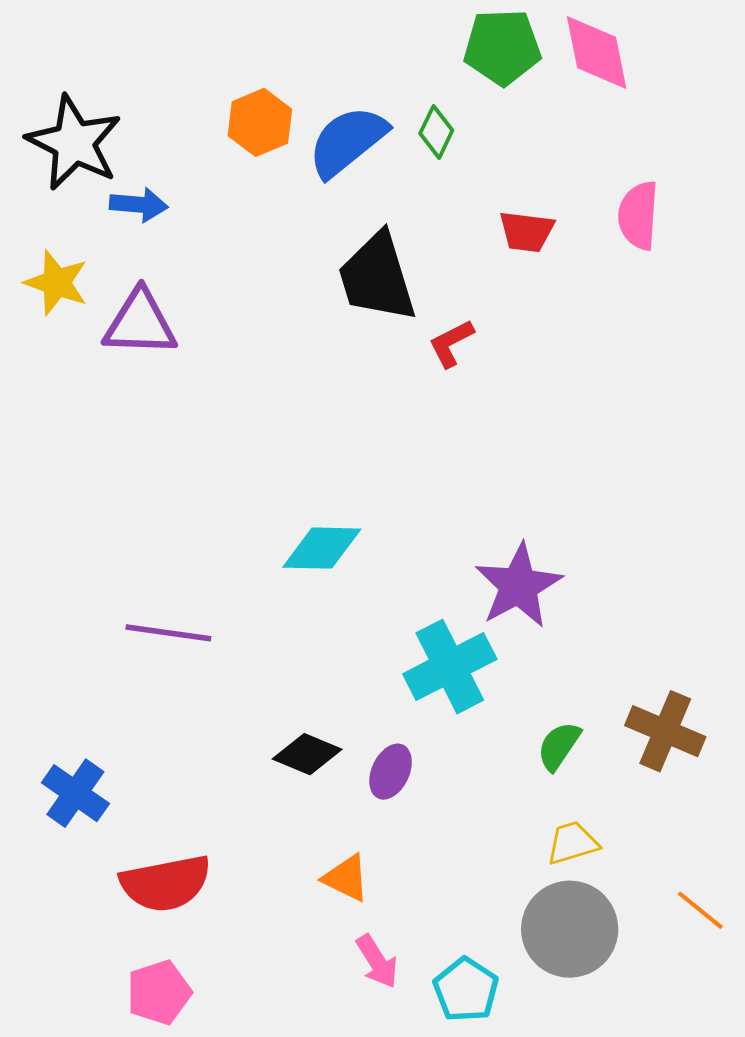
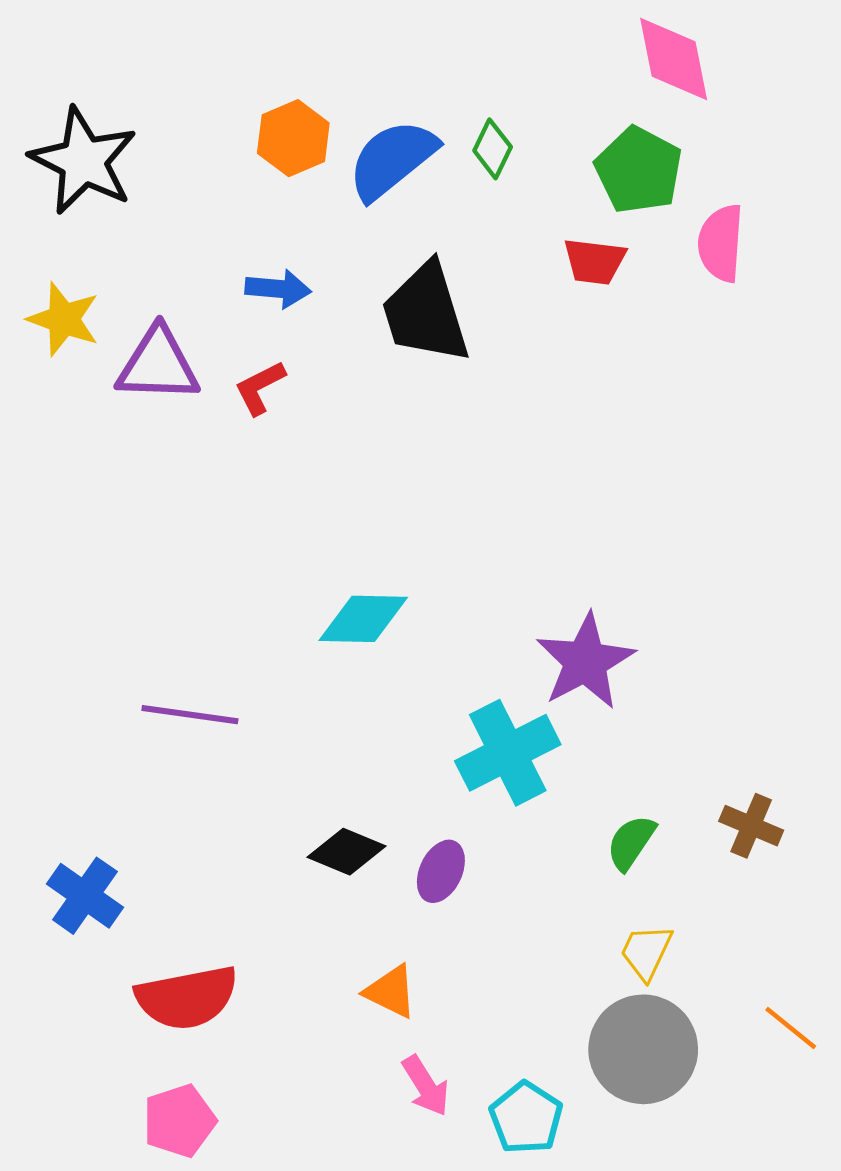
green pentagon: (502, 47) -> (639, 170), moved, turned 30
blue arrow: (139, 205) -> (278, 289), moved
red L-shape: (451, 343) -> (260, 388), moved
brown cross: (665, 731) -> (751, 826), size x0.7
yellow trapezoid: (572, 843) -> (646, 952), turned -48

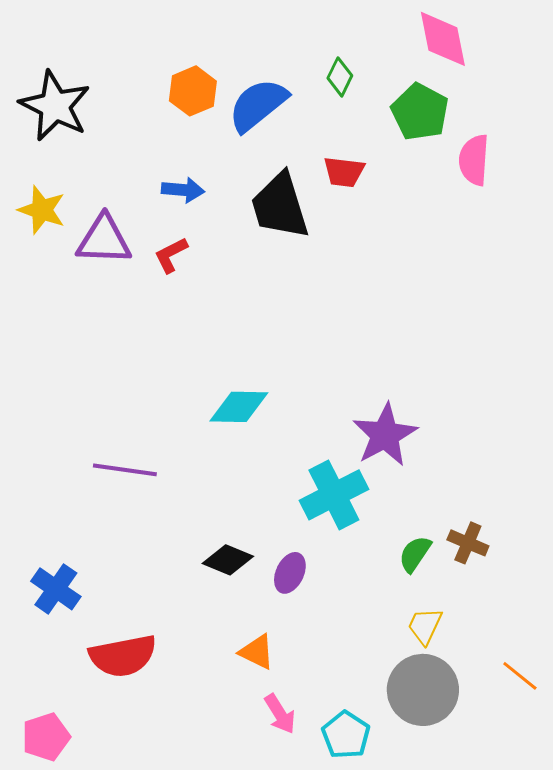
green diamond: (493, 149) -> (340, 77), moved
red trapezoid: (595, 261) -> (344, 172), moved
brown cross: (751, 826) -> (468, 543), moved
pink pentagon: (179, 1121) -> (46, 737), moved

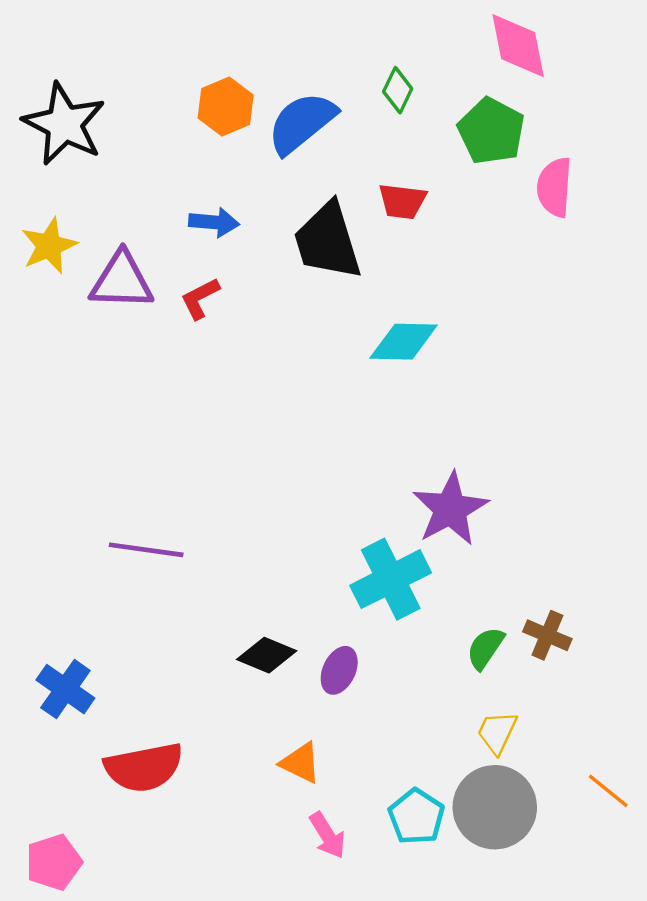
yellow star: (42, 210) -> (49, 246), turned 30
cyan diamond: (239, 407) -> (404, 342), moved
cyan pentagon: (346, 735) -> (416, 817), moved

